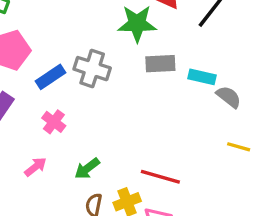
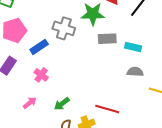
gray cross: (92, 69) -> (64, 28), moved
gray semicircle: (229, 97) -> (135, 72), moved, turned -35

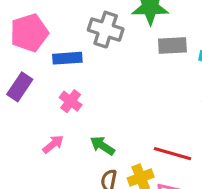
blue rectangle: (39, 47) -> (67, 58), turned 30
green arrow: (62, 104) -> (102, 146), turned 70

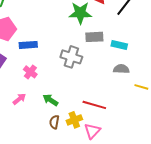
gray cross: (106, 30) -> (71, 57), moved

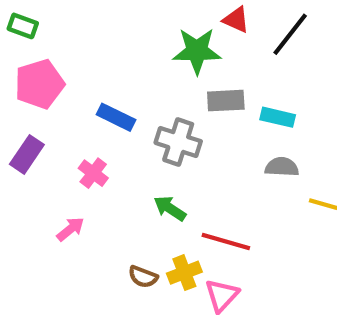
blue rectangle: (28, 45) -> (116, 117), moved, turned 30
green arrow: (50, 100) -> (170, 208), moved
brown semicircle: (54, 122) -> (143, 277), turned -80

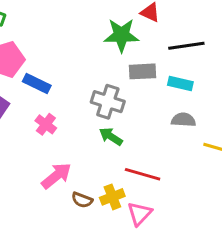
black line: (290, 34) -> (186, 46), moved, turned 44
blue rectangle: (116, 117) -> (37, 84), moved
green arrow: (170, 208) -> (111, 136), moved
pink arrow: (70, 229) -> (56, 176), moved, size x1.5

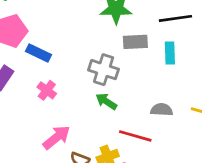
cyan rectangle: (180, 84) -> (170, 53), turned 75
gray semicircle: (183, 120) -> (162, 110), moved

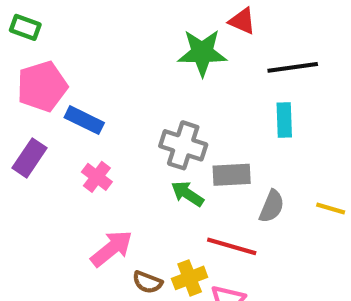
gray rectangle: (135, 42) -> (232, 175), moved
gray semicircle: (162, 110) -> (272, 206), turned 110

